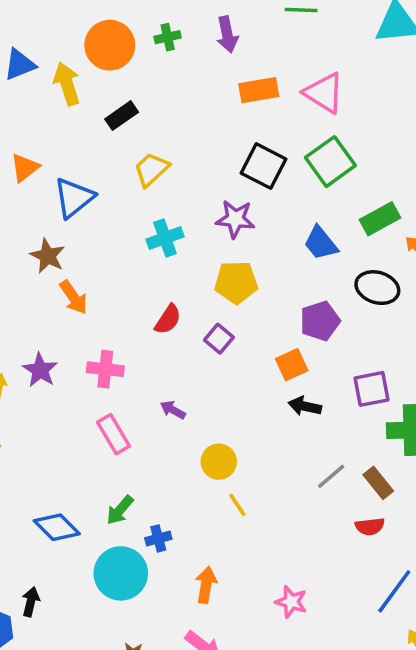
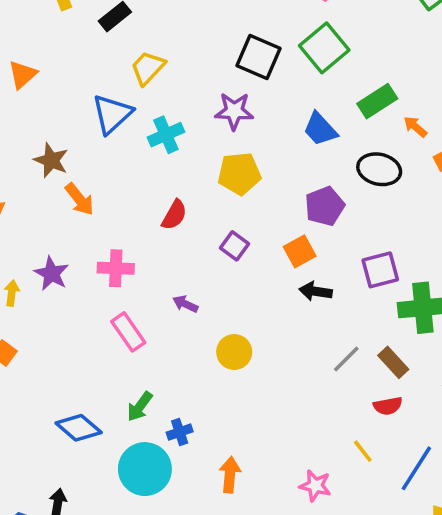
blue triangle: (74, 198) -> (112, 114), moved
purple square: (219, 339) -> (234, 246), moved
yellow line: (237, 505) -> (363, 451), moved

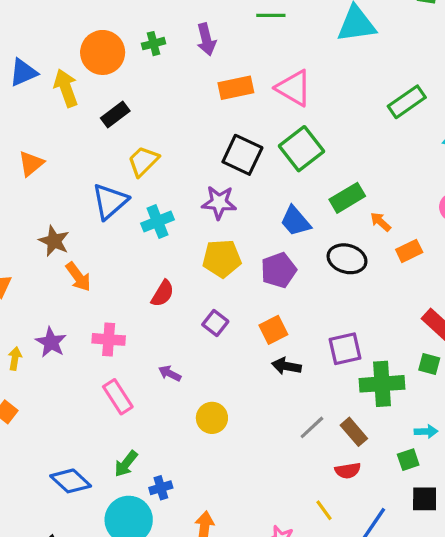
purple pentagon: (325, 206) -> (279, 270), moved

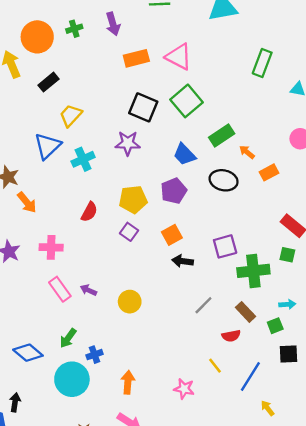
green rectangle: (407, 102) -> (262, 63), turned -32
yellow pentagon: (222, 258) -> (133, 199), moved
purple arrow: (170, 373) -> (88, 290), moved
brown rectangle: (354, 432) -> (245, 312), moved

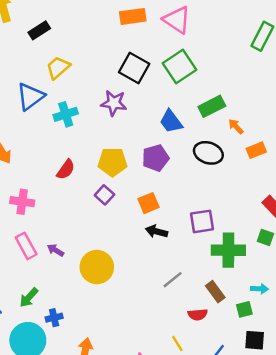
yellow circle: (130, 302) -> (97, 267), size x1.4

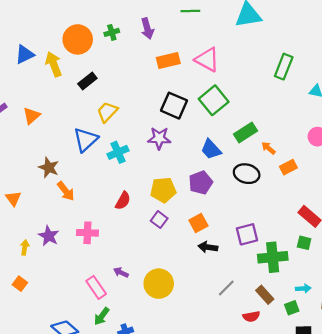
pink rectangle: (26, 246) -> (96, 287), moved

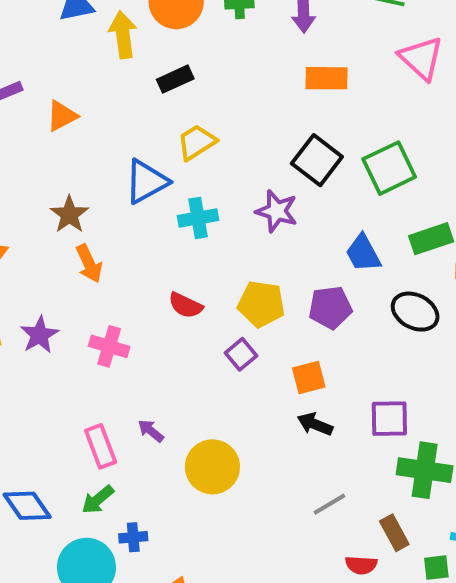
pink triangle: (207, 60) -> (421, 58), moved
red semicircle: (123, 201) -> (186, 305), turned 72

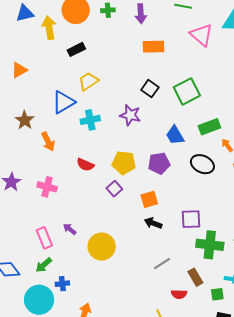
black square: (317, 160) -> (150, 89), size x0.7
orange arrow: (89, 264) -> (48, 142), moved

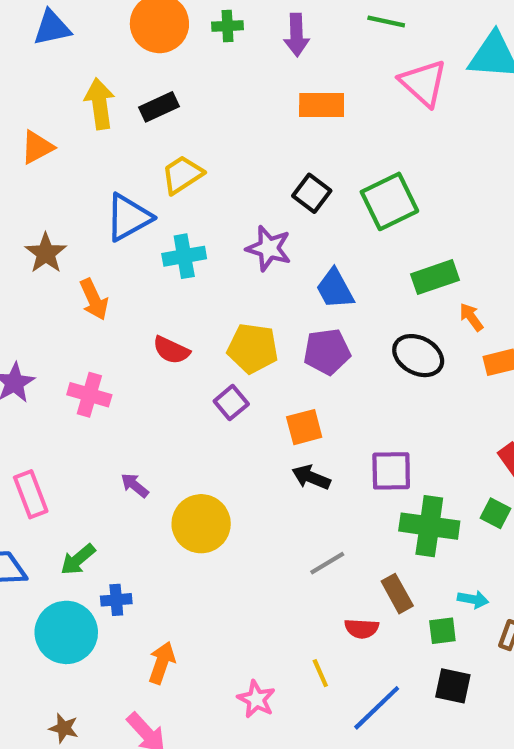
yellow arrow: (49, 28) -> (100, 104), moved
blue trapezoid: (175, 135) -> (335, 289), moved
pink rectangle: (44, 238) -> (31, 494), moved

